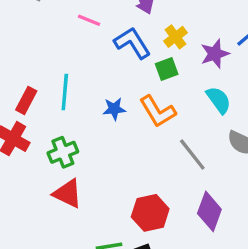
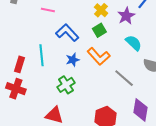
blue L-shape: (132, 43) -> (67, 33), moved
green cross: (63, 152) -> (66, 85), moved

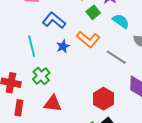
green square: (99, 30) -> (93, 12), moved
red rectangle: (20, 64) -> (19, 108), moved
green cross: (66, 85) -> (41, 76), moved

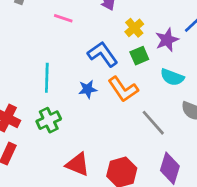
blue L-shape: (54, 20) -> (103, 54), moved
cyan semicircle: (121, 21) -> (172, 77), turned 150
red triangle: (53, 104) -> (78, 164), moved

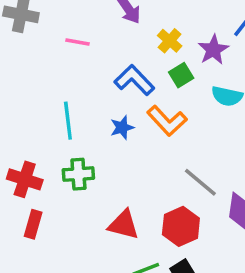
green cross: (49, 120) -> (78, 174), turned 30
gray line: (153, 123) -> (200, 182), moved

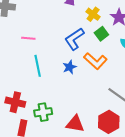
pink line: (77, 42) -> (28, 38), moved
blue L-shape: (134, 80) -> (74, 39), turned -75
green cross: (78, 174) -> (43, 112), moved

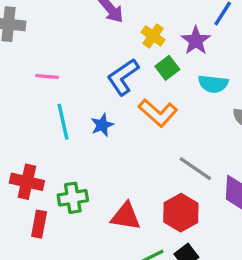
blue star: (70, 67) -> (102, 125), moved

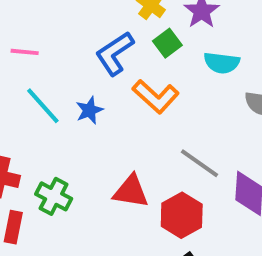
cyan line: (63, 122) -> (43, 106), turned -30
green cross: (73, 198) -> (54, 196), turned 36
red triangle: (126, 216) -> (131, 191), moved

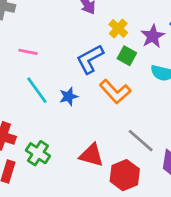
green square: (167, 43) -> (127, 56), turned -30

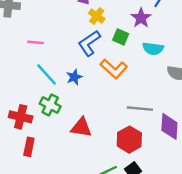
yellow cross: (118, 28) -> (97, 16), moved
gray line: (141, 141) -> (140, 109), turned -30
green cross: (38, 153) -> (50, 105), moved
red triangle: (91, 155) -> (81, 127), moved

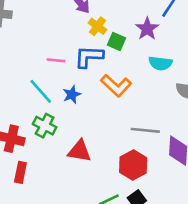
green square: (121, 37) -> (117, 41), moved
pink line: (36, 42) -> (56, 60), moved
blue L-shape: (89, 43) -> (89, 57), turned 36

